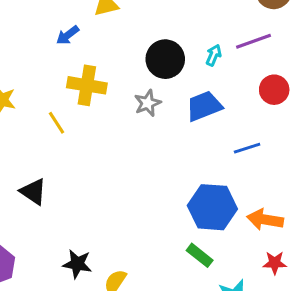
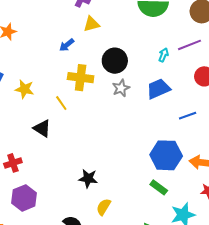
black circle: (165, 59) -> (115, 61), moved
black triangle: (33, 192) -> (42, 128), moved
black star: (77, 264) -> (88, 178), moved

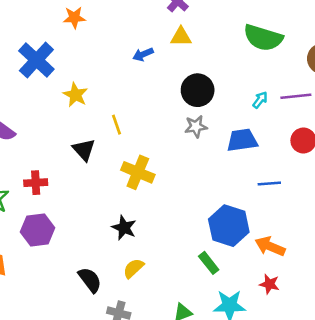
yellow cross: (81, 78) -> (138, 172), moved

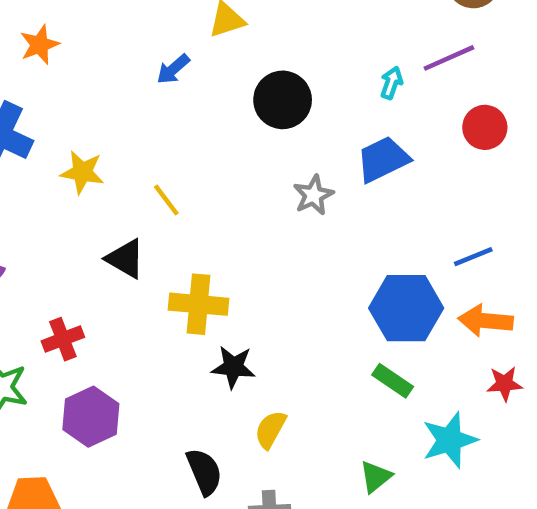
gray star: (196, 126) -> (313, 195), moved
yellow cross: (138, 172) -> (199, 304), moved
blue line: (269, 184) -> (473, 257), moved
black semicircle: (90, 280) -> (204, 472), turned 32

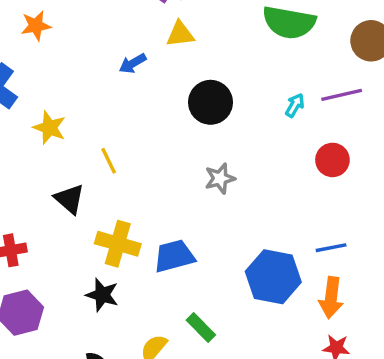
red circle: (485, 127) -> (332, 160), moved
blue trapezoid: (383, 159) -> (174, 256), moved
orange arrow: (486, 321) -> (331, 298), turned -99
black star: (233, 367) -> (102, 295), moved
green rectangle: (393, 381) -> (201, 328), moved

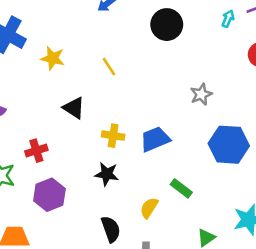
yellow line: (109, 161) -> (109, 67), moved
gray star: (220, 178) -> (201, 94), moved
yellow cross: (118, 244) -> (113, 136), size x0.7

